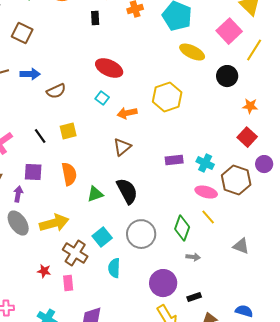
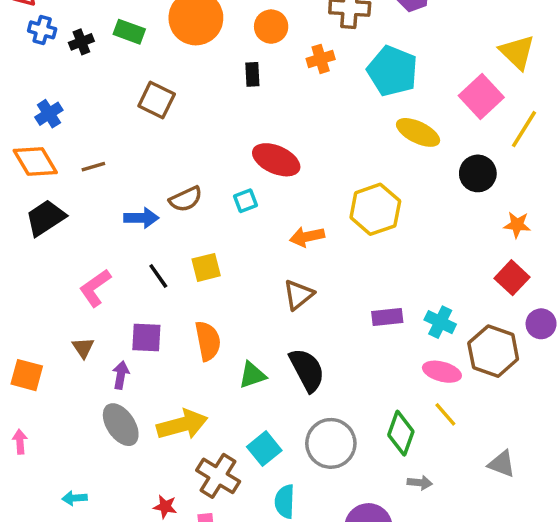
brown square: (22, 33) -> (157, 100), moved
blue arrow: (30, 74) -> (141, 218), moved
cyan square: (102, 98) -> (245, 201), moved, turned 32

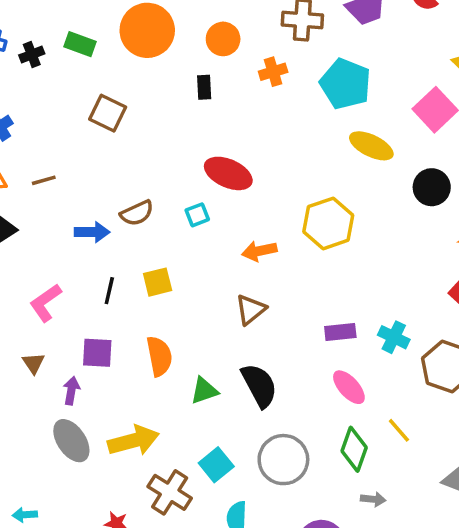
black line: (158, 276) -> (109, 291), turned 48
pink ellipse: (442, 372) -> (349, 387), moved, turned 33

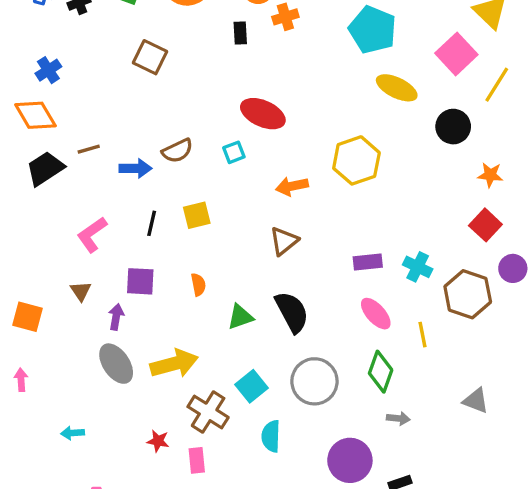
orange cross: (273, 72) -> (285, 17), moved
brown line: (44, 180) -> (89, 149), moved
orange semicircle: (159, 356) -> (198, 285), size x0.6
yellow line: (399, 430) -> (423, 335), moved, turned 30

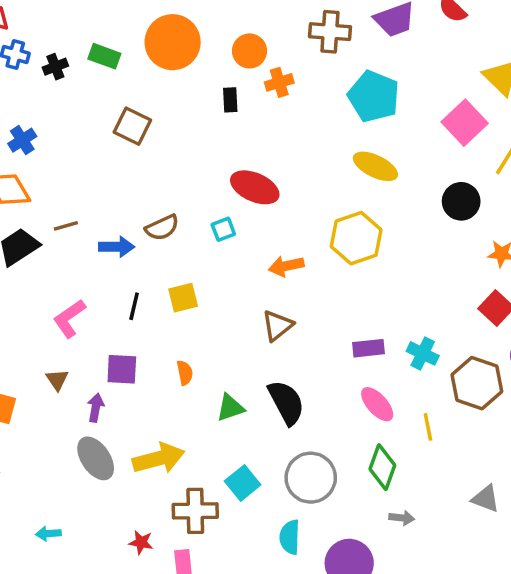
yellow ellipse: (397, 88) -> (375, 166), moved
brown cross: (208, 412) -> (195, 511), turned -33
cyan semicircle: (271, 436) -> (290, 537), moved

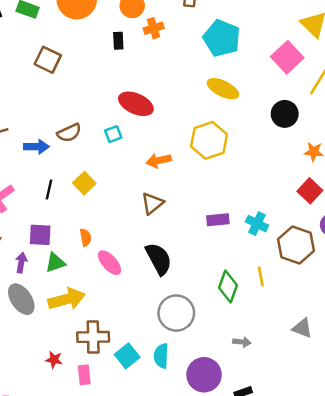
yellow square: (183, 298) -> (84, 183), turned -30
pink ellipse: (377, 404) -> (109, 263), moved
green triangle: (230, 408) -> (55, 263), moved
green diamond: (382, 467) -> (228, 287), moved
cyan square: (243, 483) -> (127, 356), moved

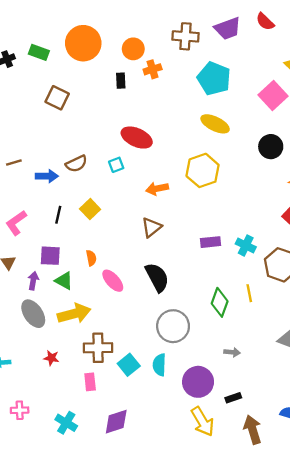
green triangle: (55, 263) -> (64, 281), turned 48
red star: (54, 360) -> (51, 358), moved

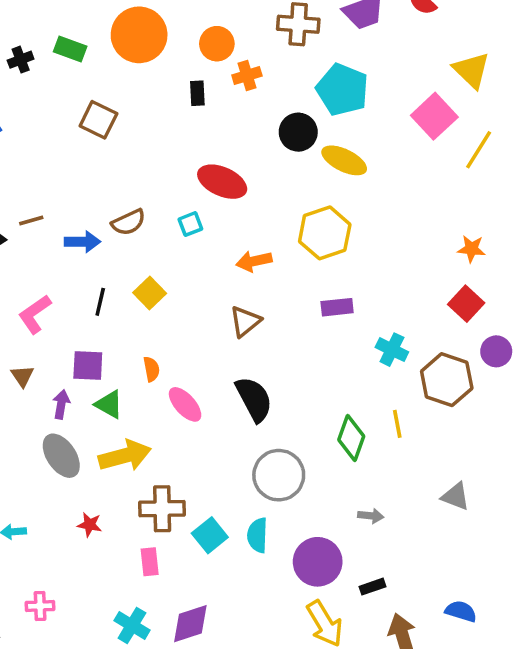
black circle: (271, 147) -> (298, 132), moved
purple rectangle: (211, 242) -> (337, 307), moved
cyan cross: (66, 423) -> (132, 625), moved

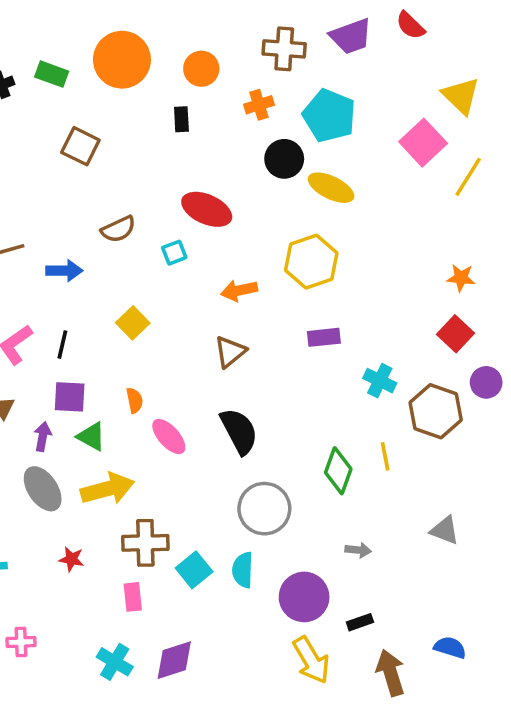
orange cross: (247, 76) -> (259, 105), moved
brown semicircle: (128, 222) -> (118, 229), moved
black line: (100, 302) -> (62, 345), moved

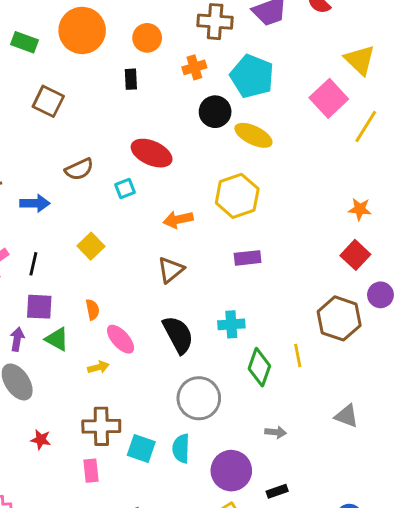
cyan cross: (380, 381) -> (231, 324), moved, turned -30
yellow arrow: (108, 489) -> (98, 367), moved, size x0.5
cyan square: (194, 570) -> (141, 448), turned -32

